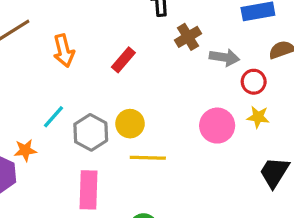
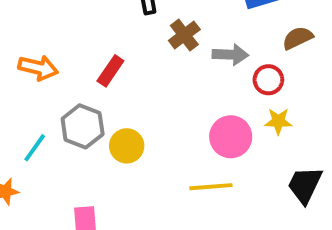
orange arrow: (64, 51) -> (38, 68), turned -56
gray hexagon: (91, 132) -> (83, 126), moved
yellow line: (148, 158) -> (211, 187), moved

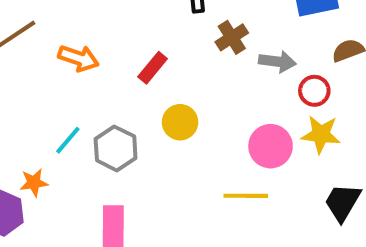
yellow star: (278, 121) -> (321, 134), size x1.4
gray hexagon: (83, 126) -> (116, 148), moved
yellow circle: (127, 146) -> (180, 122), moved

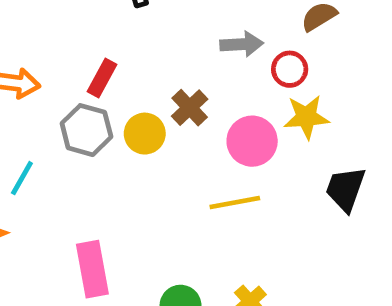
brown cross: (232, 37) -> (190, 108), moved
gray hexagon: (116, 148) -> (86, 130), moved

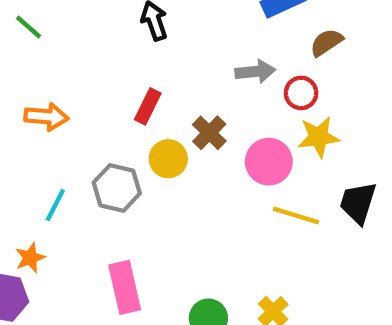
red rectangle: (102, 78) -> (148, 106), moved
gray hexagon: (86, 130) -> (117, 188), moved
yellow line: (235, 203) -> (296, 215), moved, turned 30

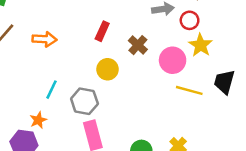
yellow star: (319, 137) -> (200, 45), turned -30
yellow circle: (168, 159) -> (107, 69), moved
gray hexagon: (117, 188) -> (84, 101), moved

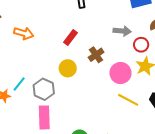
cyan line: (52, 90) -> (19, 84), moved

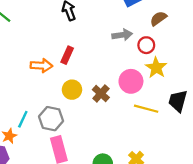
orange arrow: (24, 33) -> (41, 66), moved
brown cross: (96, 55) -> (101, 94), moved

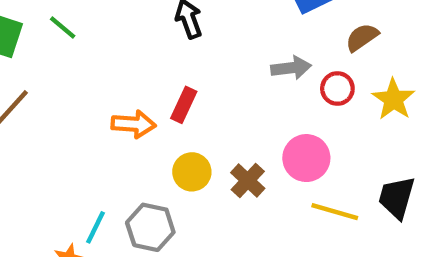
yellow star: (156, 68) -> (394, 99), moved

